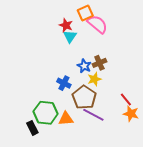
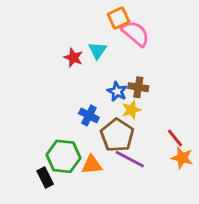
red star: (66, 25) -> (73, 58), moved
brown cross: (99, 63) -> (138, 87), turned 32

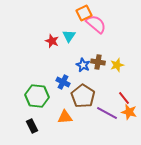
yellow star: (131, 110) -> (117, 65), moved
green hexagon: (64, 156) -> (37, 96), moved
purple line: (130, 159) -> (107, 113), moved

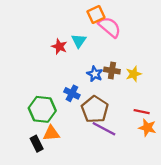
red line: (124, 98) -> (142, 112), turned -40
purple line: (107, 113) -> (104, 129), moved
orange triangle: (65, 117) -> (51, 133), moved

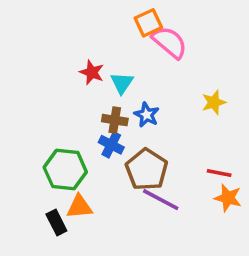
cyan triangle: (79, 41) -> (122, 83), moved
brown cross: (112, 71) -> (115, 120), moved
yellow star: (134, 74) -> (214, 102), moved

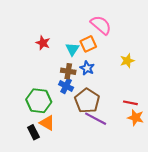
orange square: (148, 23) -> (88, 44), moved
red star: (92, 72) -> (43, 43), moved
orange triangle: (79, 207) -> (47, 123), turned 35

